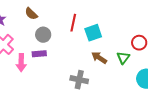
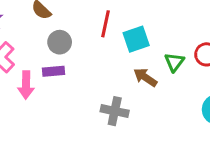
green triangle: (123, 58) -> (174, 62), moved

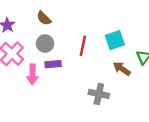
red line: (106, 24) -> (83, 46), moved
gray circle: (60, 42) -> (45, 44), moved

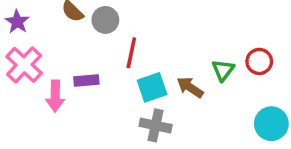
cyan square: (115, 40) -> (152, 87), moved
gray circle: (45, 44) -> (105, 20), moved

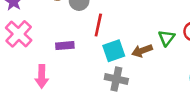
brown arrow: (190, 87) -> (142, 51), turned -54
pink arrow: (55, 96) -> (42, 76), moved

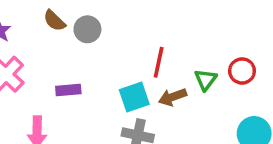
red line: (98, 25) -> (159, 62), moved

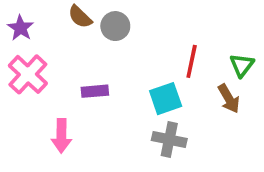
green triangle: (206, 80) -> (242, 65), moved
brown arrow: (173, 97) -> (229, 99), moved, turned -100

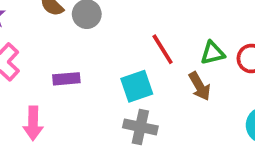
red line: (192, 61) -> (163, 49), turned -44
green triangle: (242, 65) -> (213, 53), turned 40

